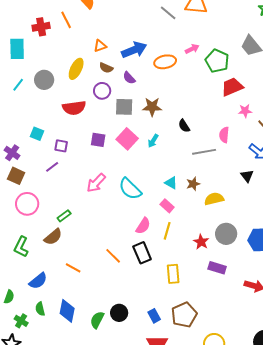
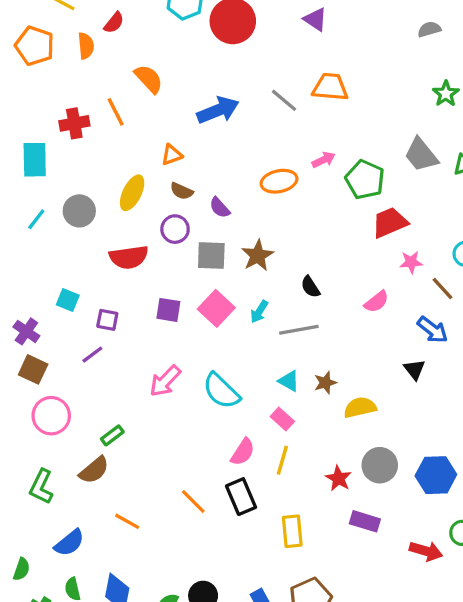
blue arrow: (134, 50) -> (218, 110), moved
brown star: (152, 107) -> (258, 255), turned -30
pink semicircle: (224, 135) -> (376, 302), turned -133
gray line: (204, 152) -> (299, 330), moved

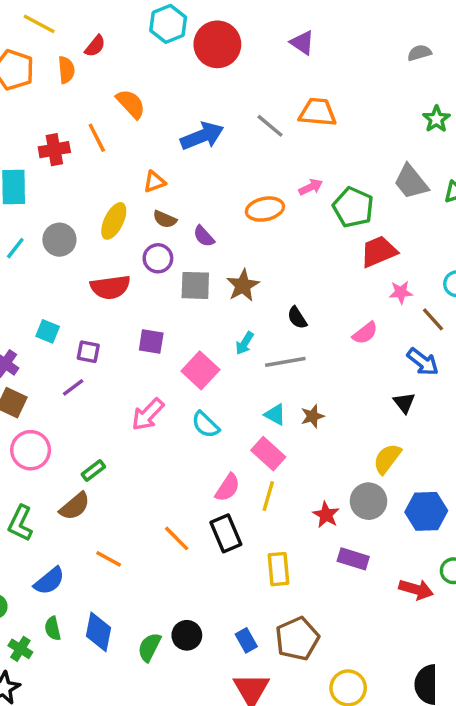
pink square: (216, 308) -> (200, 370), moved
cyan semicircle: (221, 391) -> (205, 425), size x0.7
yellow semicircle: (360, 407) -> (387, 459), moved, turned -40
pink rectangle: (282, 419) -> (268, 454), size x1.4

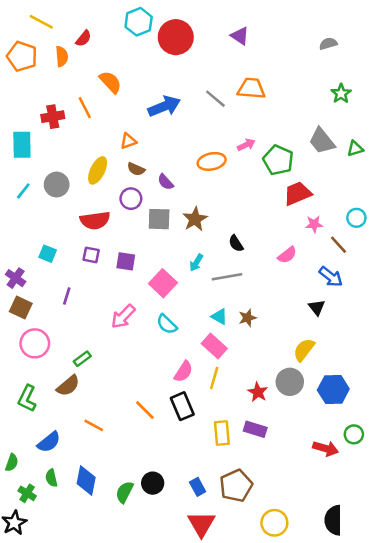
purple square: (88, 352) -> (91, 255), moved
purple line: (73, 387) -> (67, 296), turned -36
purple rectangle: (353, 559) -> (255, 429), moved

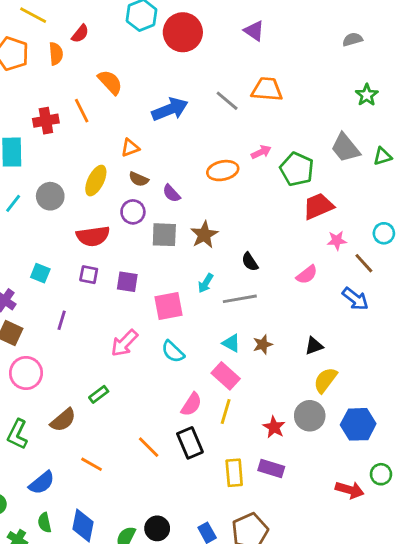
pink square: (163, 283) -> (169, 306), turned 36
black triangle: (317, 308) -> (314, 346), moved, turned 48
green rectangle: (82, 359) -> (99, 394), moved

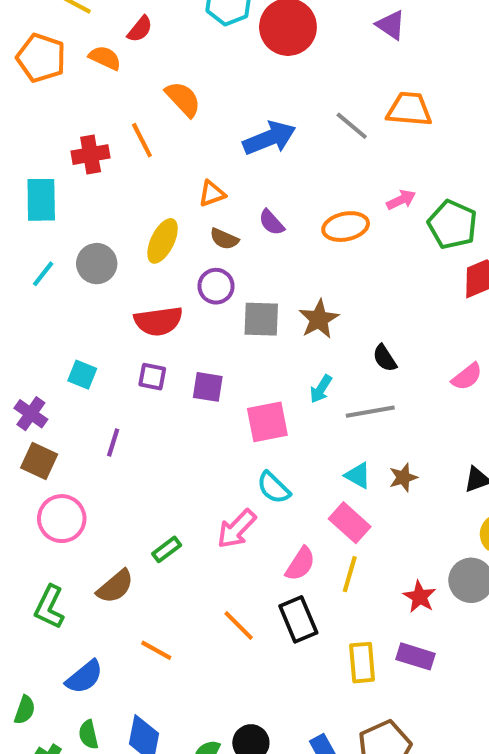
orange semicircle: (56, 54) -> (105, 58), turned -60
purple semicircle: (171, 193) -> (272, 222), moved
pink arrow: (124, 343) -> (237, 529), moved

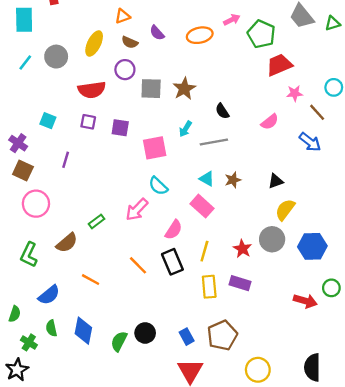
yellow line: (350, 574) -> (204, 251), moved

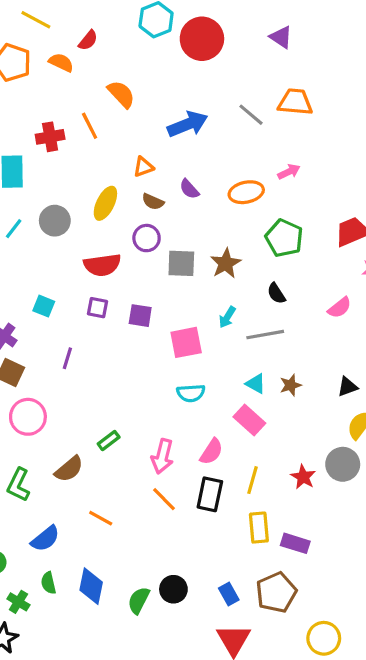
green pentagon: (261, 34) -> (284, 238), moved
cyan semicircle: (158, 186) -> (191, 393), turned -48
pink arrow: (137, 210) -> (162, 456), moved, turned -30
black rectangle: (172, 262) -> (210, 494), turned 35
purple rectangle: (240, 283) -> (295, 543), moved

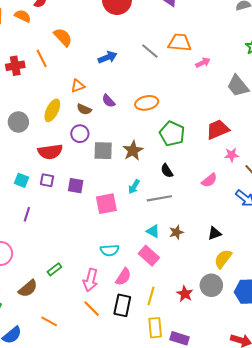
blue arrow: (188, 124) -> (107, 57), size x0.7
pink arrow: (289, 172) -> (203, 63), moved
cyan square: (44, 306) -> (22, 180), moved
cyan semicircle: (191, 393) -> (110, 250), moved

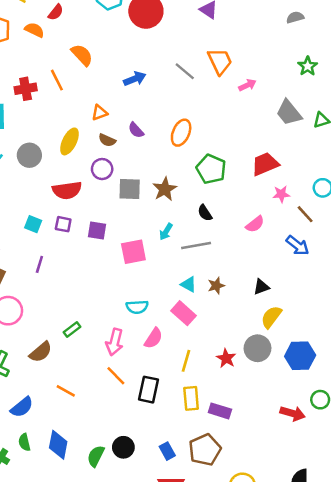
orange trapezoid: (180, 42) -> (220, 61), turned 60
orange ellipse: (147, 103) -> (181, 133), turned -55
black rectangle: (122, 305) -> (148, 390), moved

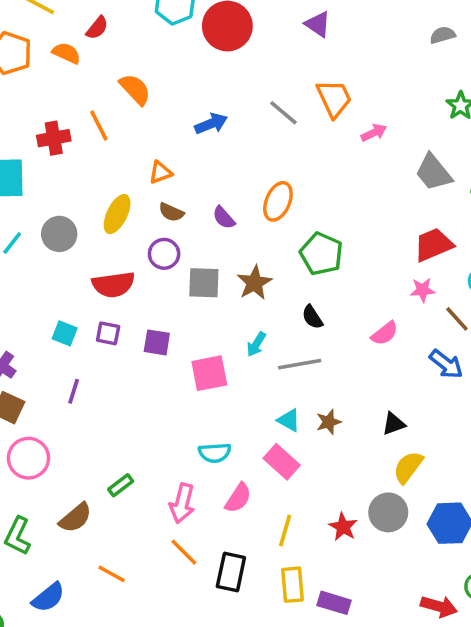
purple semicircle: (136, 130) -> (224, 218), moved
red trapezoid: (265, 164) -> (433, 245), moved

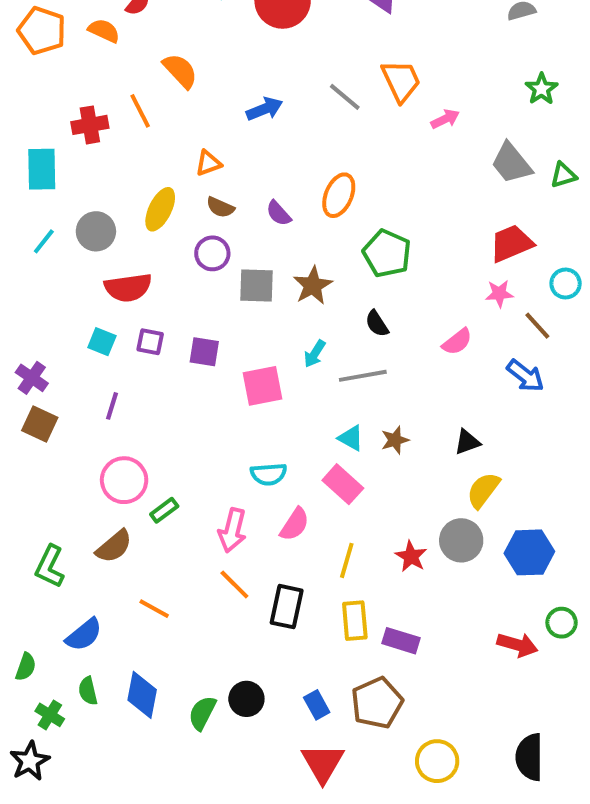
red semicircle: (113, 285) -> (128, 288), moved
pink circle: (28, 458) -> (124, 480), moved

